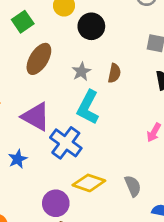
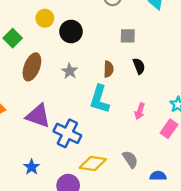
brown semicircle: (114, 73) -> (109, 69), moved
cyan L-shape: (88, 107) -> (99, 99), moved
blue star: (18, 159) -> (32, 167), moved

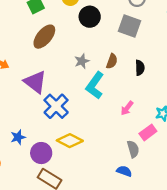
gray square: (128, 36) -> (129, 26), moved, size x1.5
gray star: (70, 71) -> (82, 61), moved
gray semicircle: (130, 159) -> (133, 149), moved
blue star: (32, 167) -> (18, 137), moved

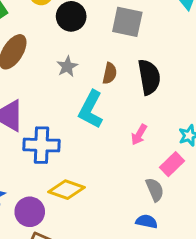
gray star: (82, 61) -> (67, 66), moved
black semicircle: (140, 68) -> (149, 77), size x1.6
blue cross: (56, 106) -> (42, 145), turned -35

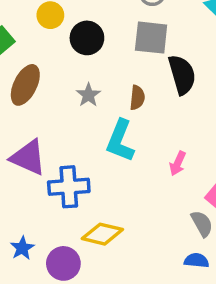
black semicircle: (149, 77) -> (182, 75), moved

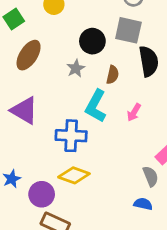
black circle: (87, 38) -> (92, 41), moved
pink arrow: (178, 163) -> (134, 112), moved
blue cross: (69, 187) -> (71, 136), moved

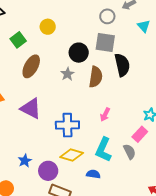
brown semicircle: (113, 75) -> (96, 77), size x1.5
cyan L-shape: (96, 106) -> (103, 150), moved
pink arrow: (134, 112) -> (105, 115), moved
blue semicircle: (143, 204) -> (93, 174), moved

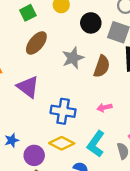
black circle: (79, 53) -> (91, 23), moved
gray star: (67, 74) -> (73, 58), size x1.5
pink arrow: (105, 115) -> (104, 108), turned 40

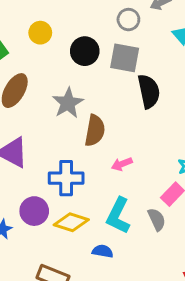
brown semicircle: (102, 66) -> (95, 131), moved
purple circle: (34, 155) -> (34, 211), moved

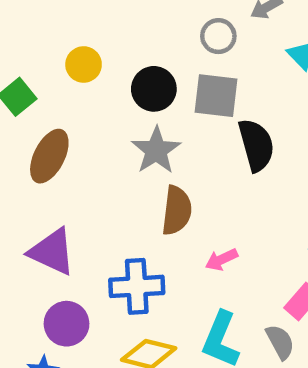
gray star: (68, 103) -> (156, 150), moved
purple circle: (34, 211) -> (67, 324), moved

